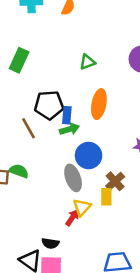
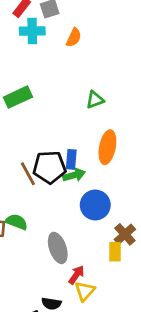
green rectangle: (19, 60) -> (18, 97), turned 40
black pentagon: (49, 105) -> (50, 167), moved
gray ellipse: (73, 178) -> (58, 248), moved
yellow triangle: (82, 207) -> (85, 291), moved

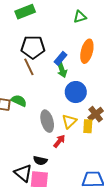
blue rectangle: (71, 159) -> (61, 58), turned 32
black pentagon: (50, 167) -> (33, 47), moved
green arrow: (74, 175) -> (62, 70), turned 84
yellow triangle: (85, 291) -> (69, 121), moved

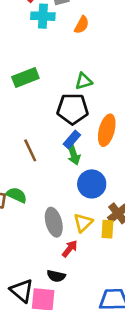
green triangle: (80, 17) -> (84, 81), moved
black pentagon: (33, 47) -> (73, 109), moved
black semicircle: (40, 161) -> (56, 276), moved

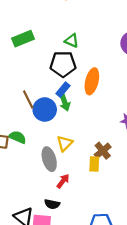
green triangle: (84, 81) -> (72, 41), turned 40
blue circle: (92, 184) -> (45, 110), moved
yellow triangle: (83, 223) -> (65, 143), moved

